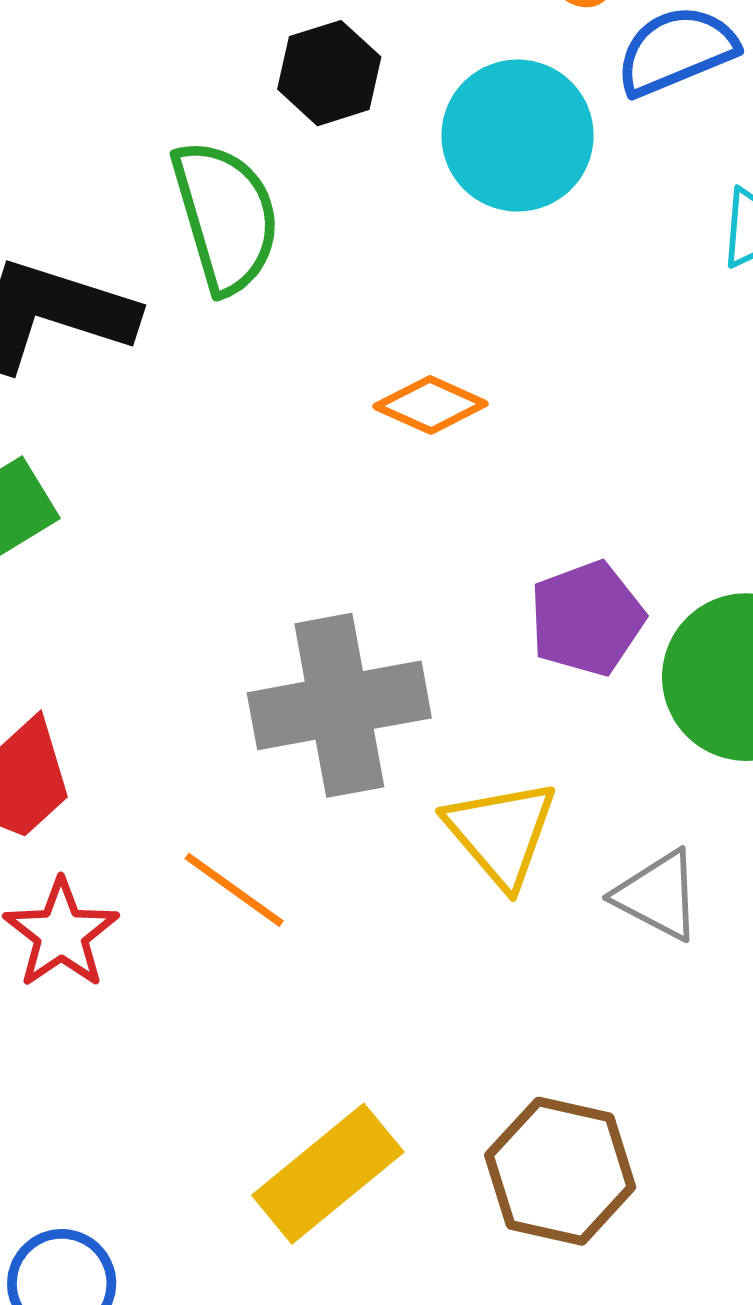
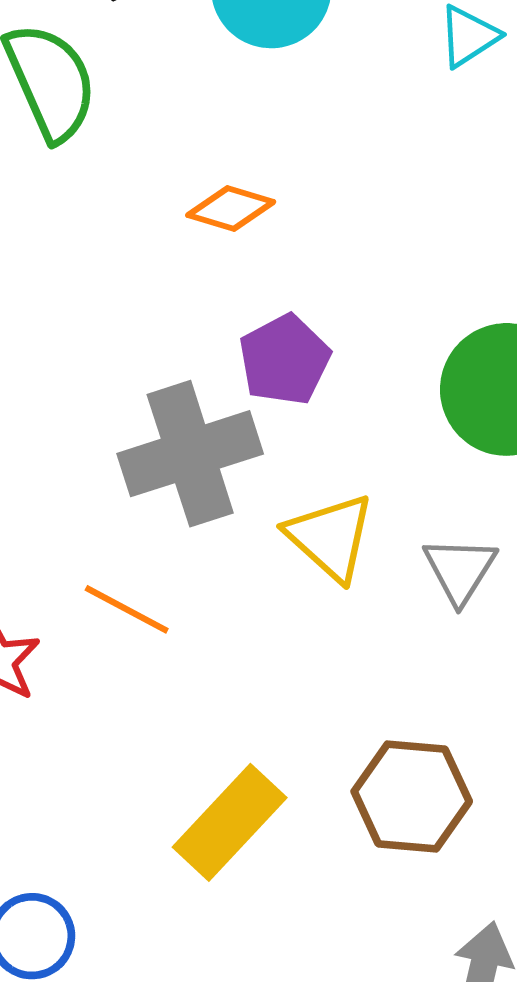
purple pentagon: (587, 618) -> (284, 360), moved
gray triangle: (658, 895) -> (460, 570), turned 42

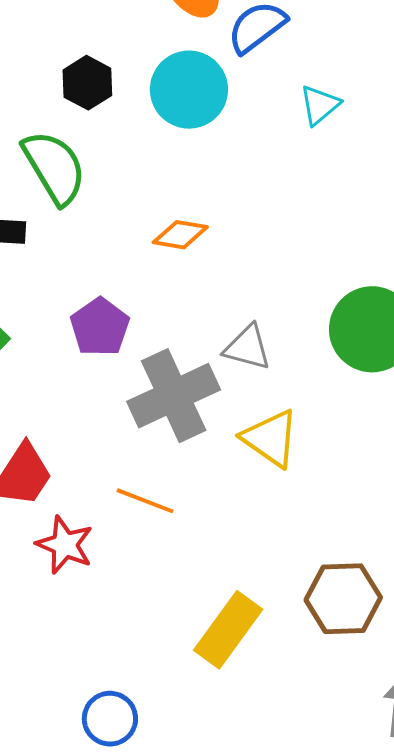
purple pentagon: (284, 360) -> (100, 327), moved
gray triangle: (460, 570) -> (247, 347), moved, turned -40

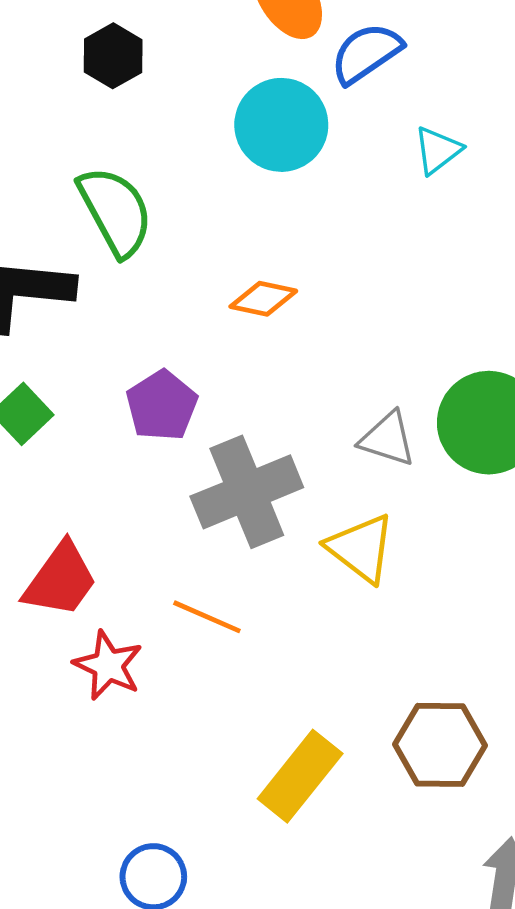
black hexagon: (87, 83) -> (113, 56), moved
gray triangle: (247, 347) -> (387, 439), moved

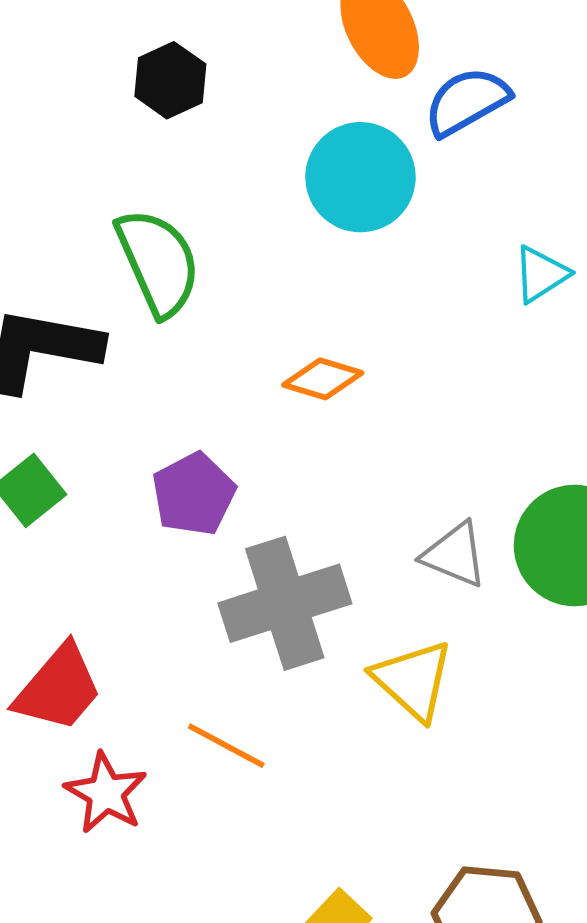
cyan triangle: (438, 150) -> (541, 274), moved

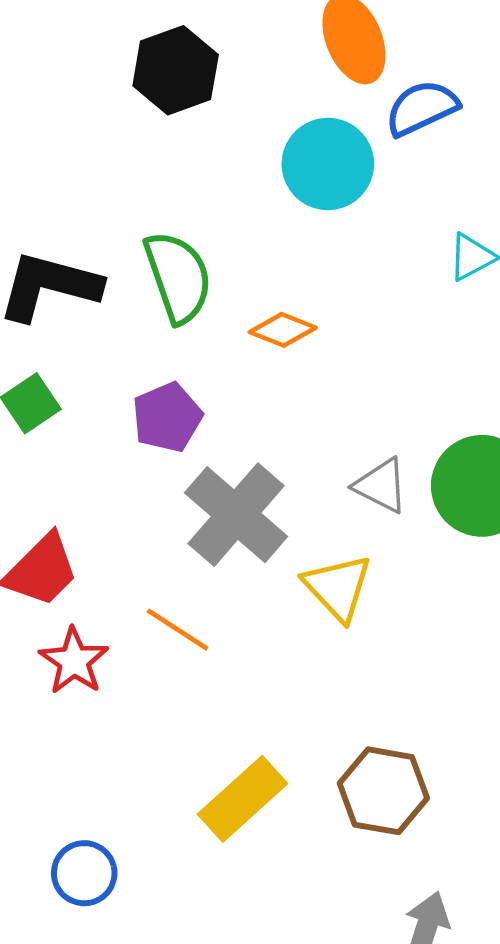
black hexagon: (170, 80) -> (176, 70), size x1.4
green semicircle: (158, 262) -> (178, 277), moved
gray cross: (285, 603) -> (236, 515), turned -36

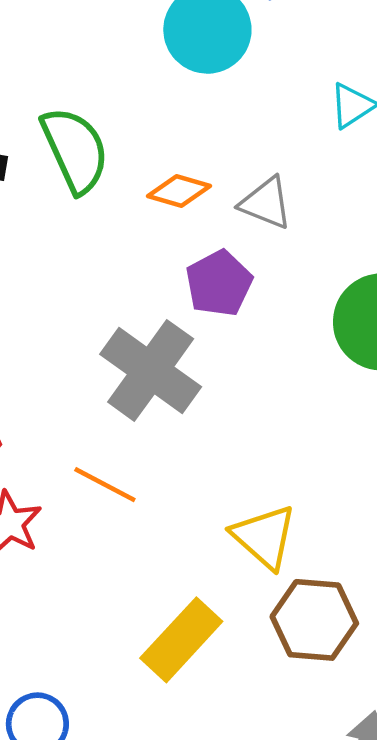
purple pentagon: (167, 417) -> (219, 283), moved
gray triangle: (381, 486) -> (266, 203), moved
yellow triangle: (338, 587) -> (264, 537), moved

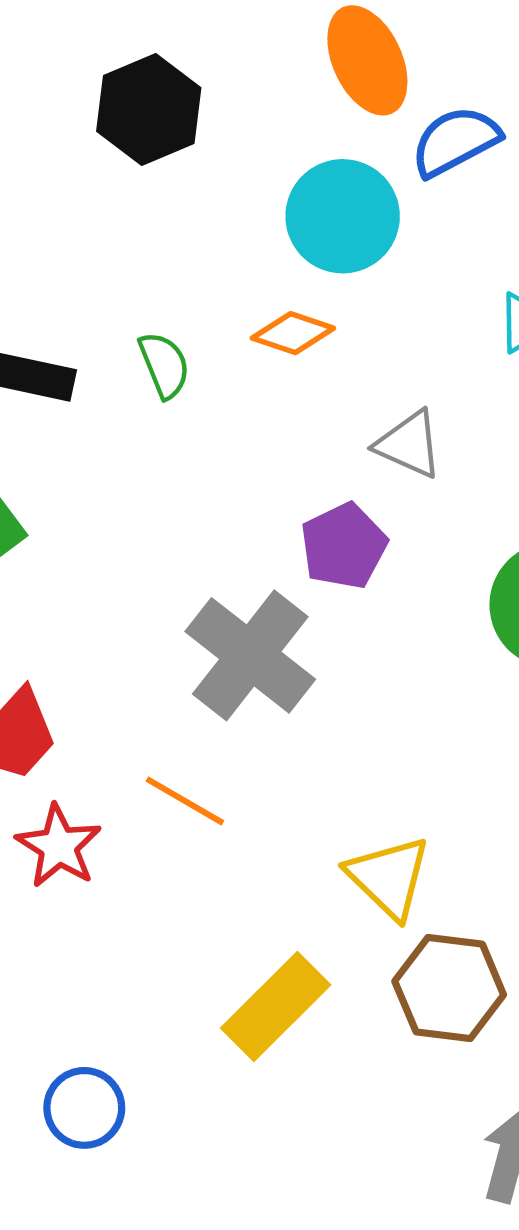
green semicircle: (75, 150) -> (164, 365), size x0.6
orange diamond: (179, 191) -> (293, 333), moved

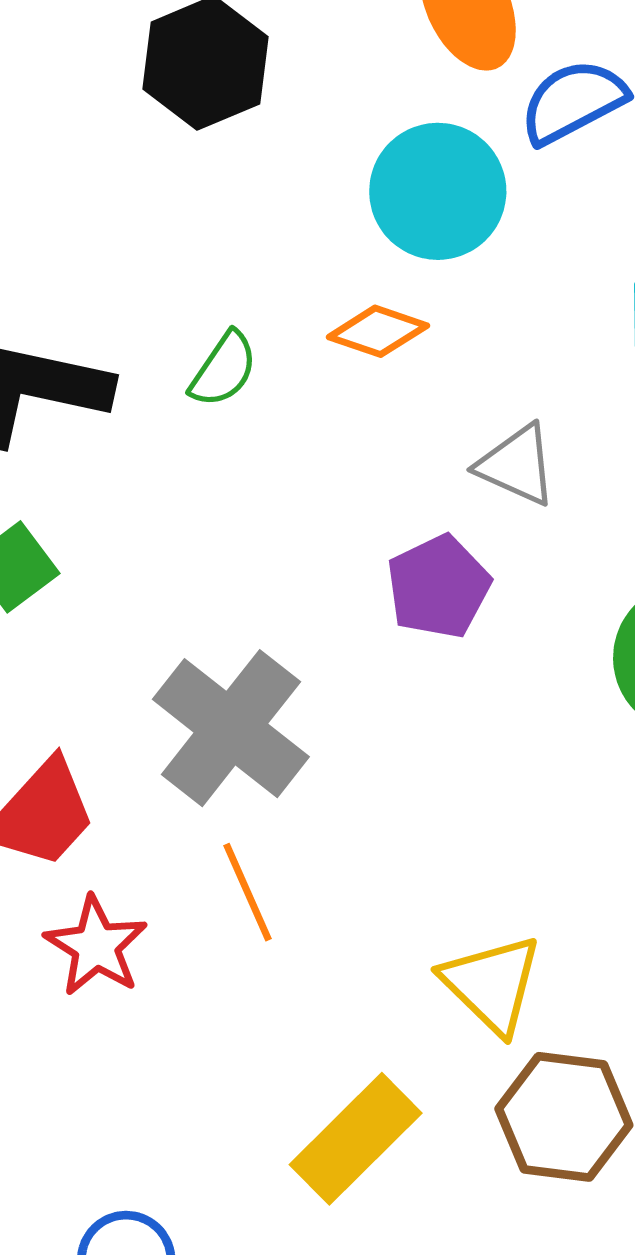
green semicircle: (164, 365) -> (224, 369), turned 56
gray cross: (250, 655) -> (231, 728), moved
orange line: (185, 801) -> (247, 892), turned 36

